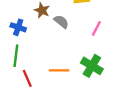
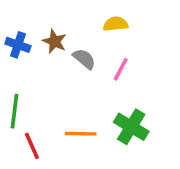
blue cross: (18, 27) -> (18, 45), moved
pink line: (96, 28) -> (121, 69), moved

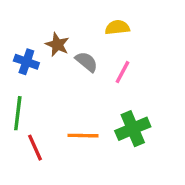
blue cross: (18, 45) -> (26, 62), moved
green cross: (131, 127) -> (133, 129), turned 36

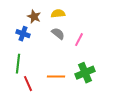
yellow semicircle: (117, 27) -> (58, 14), moved
brown star: (57, 45) -> (34, 17), moved

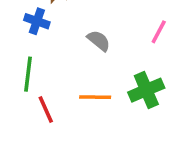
gray semicircle: (58, 34) -> (99, 41), moved
pink line: (79, 40) -> (159, 32), moved

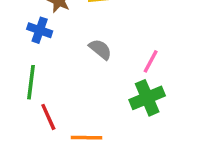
pink line: (159, 32) -> (151, 61), moved
orange line: (95, 97) -> (86, 138), moved

